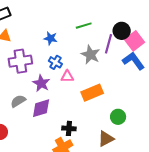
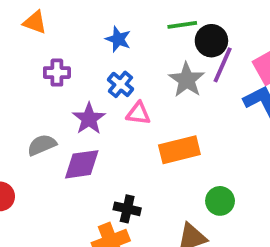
black circle: (122, 31) -> (211, 41), moved
purple cross: (20, 61) -> (57, 73), size x0.6

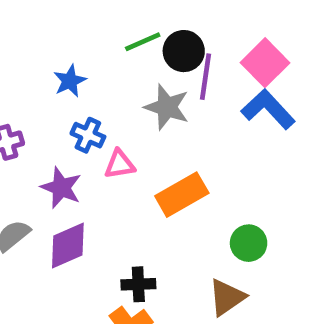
blue star: (118, 39) -> (70, 81), turned -30

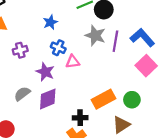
pink square: (265, 63) -> (146, 66), moved
purple line: (206, 77) -> (115, 41), moved
orange rectangle: (182, 195) -> (103, 99), moved

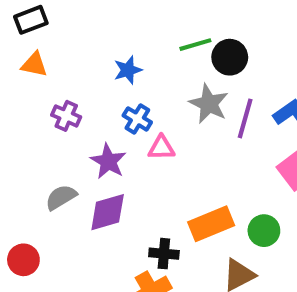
purple cross: (20, 50) -> (66, 116), turned 32

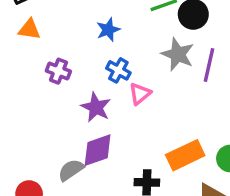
pink triangle: (161, 148) -> (140, 94), turned -35
gray semicircle: (61, 197) -> (71, 170), moved

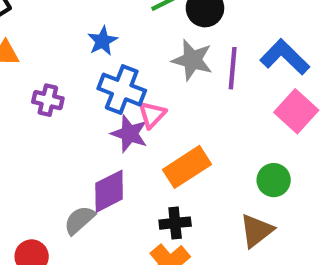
blue cross: (118, 70) -> (122, 90), size x1.5
purple star: (96, 107) -> (129, 134), moved
orange rectangle: (185, 155) -> (187, 167), moved

